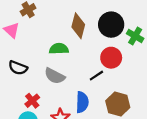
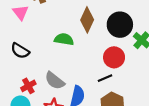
gray semicircle: (55, 76) -> (55, 81), moved
black line: (96, 76) -> (105, 78), moved

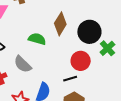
gray semicircle: (55, 81) -> (23, 64), moved

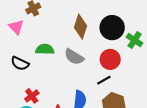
green semicircle: (37, 39) -> (45, 49), moved
gray semicircle: (23, 64) -> (74, 57), moved

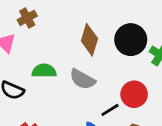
red circle: (110, 59) -> (134, 94), moved
black line: (104, 80) -> (110, 110), moved

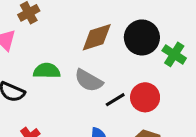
brown diamond: (89, 40) -> (97, 37), turned 56
black line: (110, 110) -> (115, 100), moved

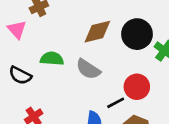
black line: (115, 100) -> (116, 103), moved

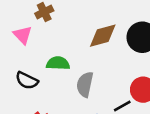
gray semicircle: (88, 69) -> (85, 84), moved, turned 70

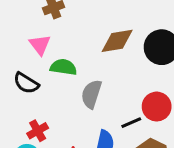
pink triangle: (23, 35) -> (40, 45), moved

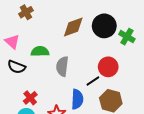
pink triangle: (40, 45) -> (12, 42), moved

